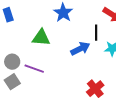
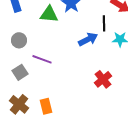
green triangle: (41, 38) -> (49, 14), moved
gray circle: (12, 62) -> (19, 40), moved

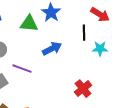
blue arrow: (88, 39) -> (52, 49), moved

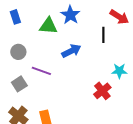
cyan star: (100, 49) -> (119, 71), moved

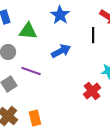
green triangle: (48, 26) -> (28, 31), moved

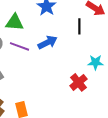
purple line: (31, 71) -> (19, 46), moved

